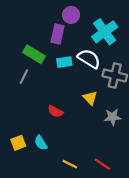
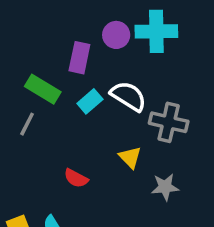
purple circle: (71, 15) -> (116, 35), moved
cyan cross: (105, 32) -> (156, 31), moved, turned 35
cyan rectangle: (64, 62) -> (90, 101), turned -32

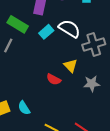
gray cross: (169, 122) -> (94, 45), turned -30
red semicircle: (76, 178) -> (54, 79), moved

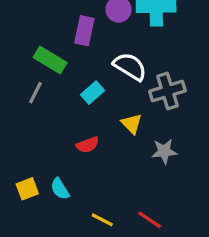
cyan rectangle: (46, 32) -> (92, 93), moved
red semicircle: (54, 79) -> (88, 145), moved, turned -48

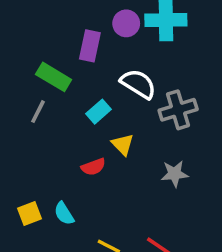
yellow triangle: (132, 124) -> (123, 144), moved

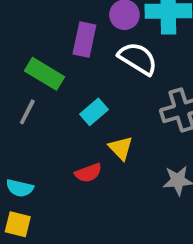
white semicircle: (138, 84) -> (138, 59), moved
yellow square: (29, 214) -> (18, 224), turned 35
cyan semicircle: (64, 214) -> (20, 188), moved, turned -45

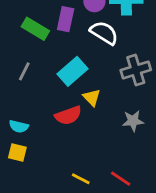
green rectangle: (44, 74) -> (35, 29), moved
cyan rectangle: (94, 112) -> (72, 71), size x1.5
red semicircle: (88, 173) -> (68, 115), size x1.4

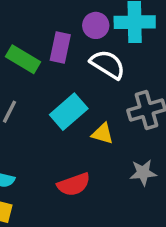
yellow triangle: (92, 98) -> (103, 134), moved, turned -30
red semicircle: (68, 115) -> (74, 184), moved

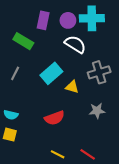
purple rectangle: (60, 47) -> (43, 20), moved

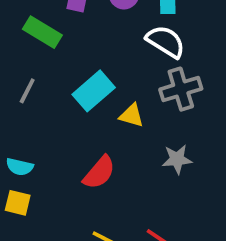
white semicircle: (75, 44) -> (166, 42), moved
red semicircle: (54, 118) -> (99, 172), turned -30

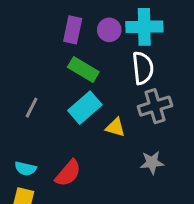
green rectangle: (42, 32) -> (83, 69), moved
white semicircle: (166, 42) -> (143, 68), turned 52
red semicircle: (99, 172) -> (68, 173), moved

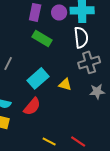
cyan rectangle: (85, 108) -> (38, 78), moved
yellow triangle: (115, 127) -> (65, 84), moved
gray star: (152, 162) -> (97, 91), moved

